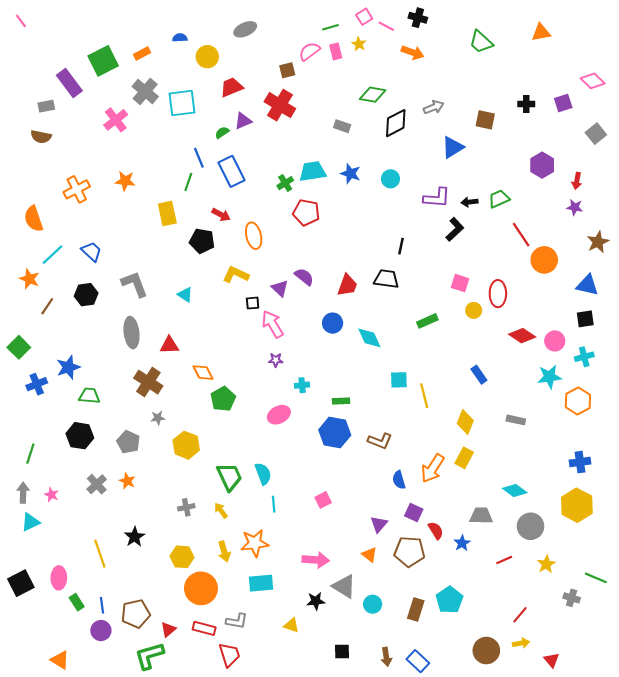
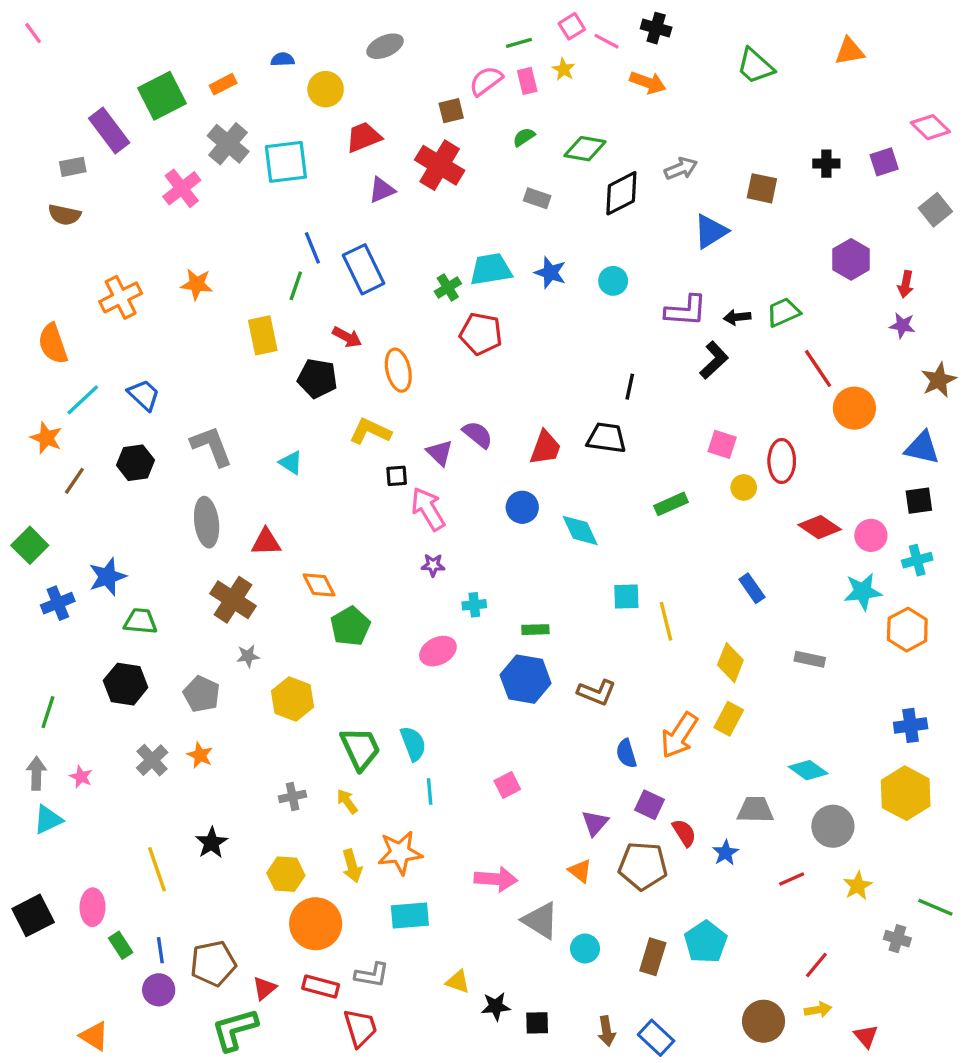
green semicircle: (222, 132) -> (524, 137), moved
black star: (316, 601) -> (496, 1006), moved

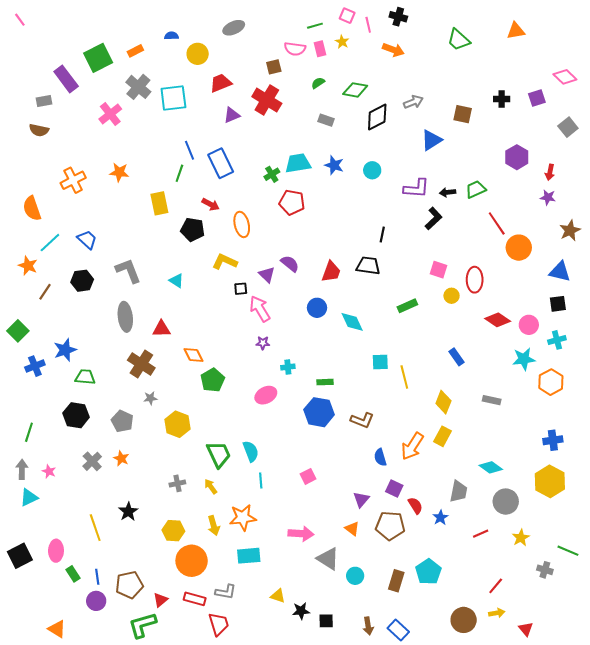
pink square: (572, 26) -> (347, 16), turned -35
pink line: (607, 41) -> (368, 25), turned 49
pink semicircle: (486, 81) -> (295, 49), turned -135
gray trapezoid: (755, 810) -> (459, 491), turned 100

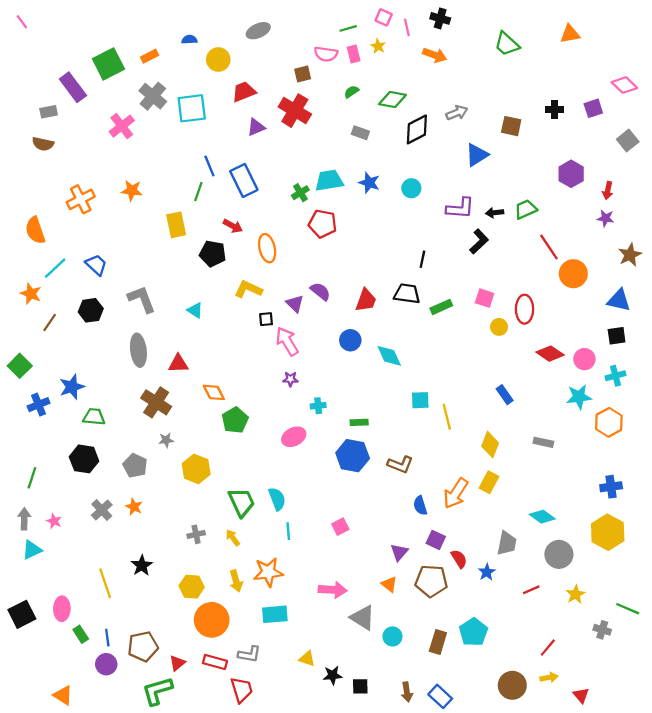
green rectangle: (407, 306) -> (441, 307), moved

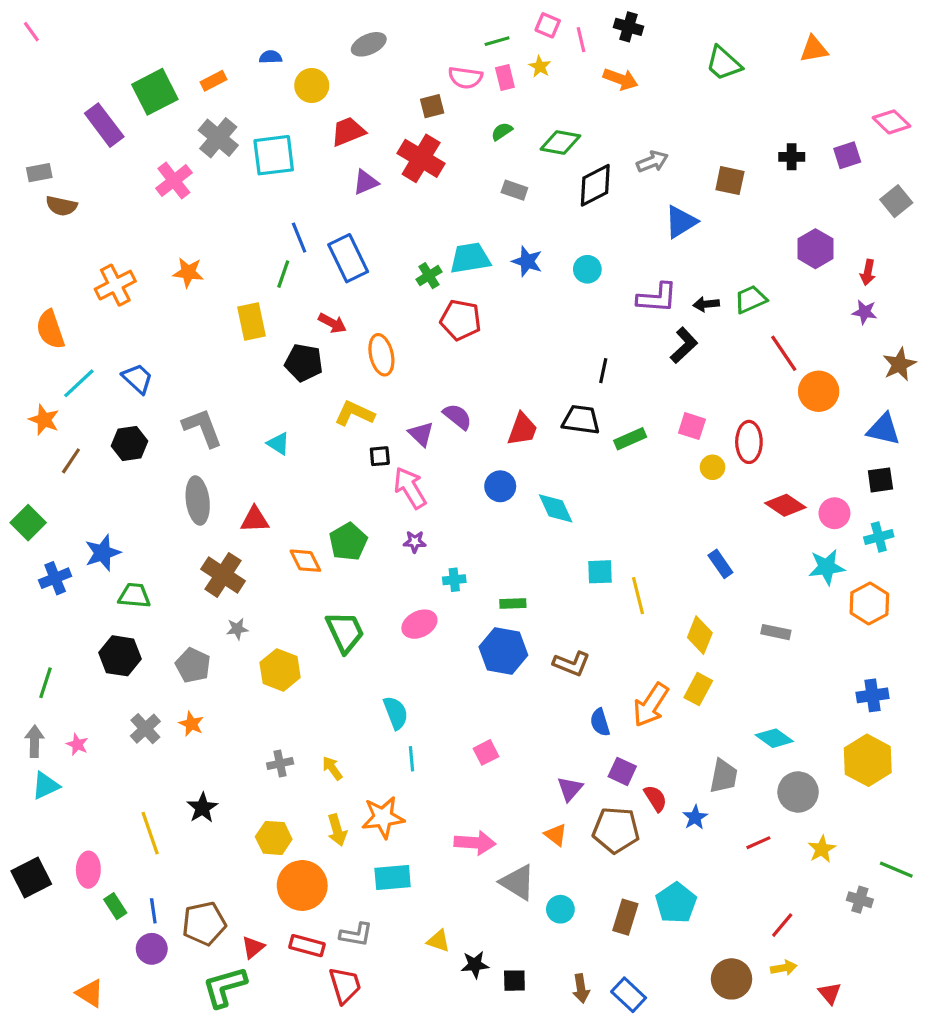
gray rectangle: (49, 112) -> (39, 173), moved
green pentagon: (235, 420) -> (348, 542), moved
green trapezoid: (242, 502) -> (345, 632), moved

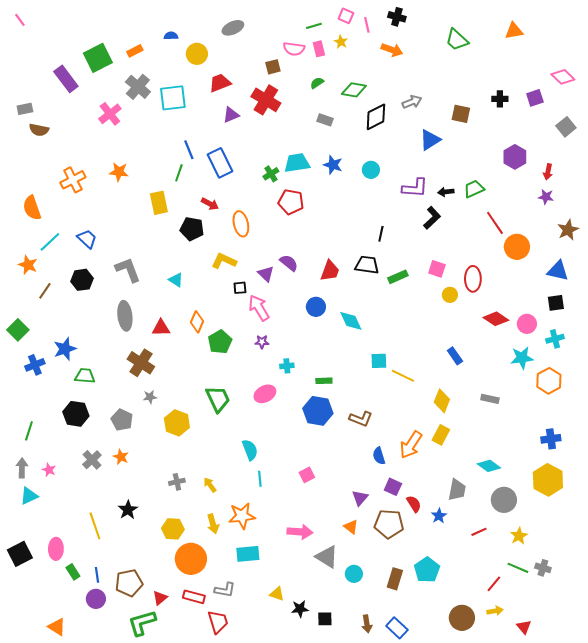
orange diamond: (305, 561) -> (197, 322), moved, turned 50
yellow line: (638, 596) -> (403, 376), turned -50
green line: (896, 870) -> (518, 568), moved

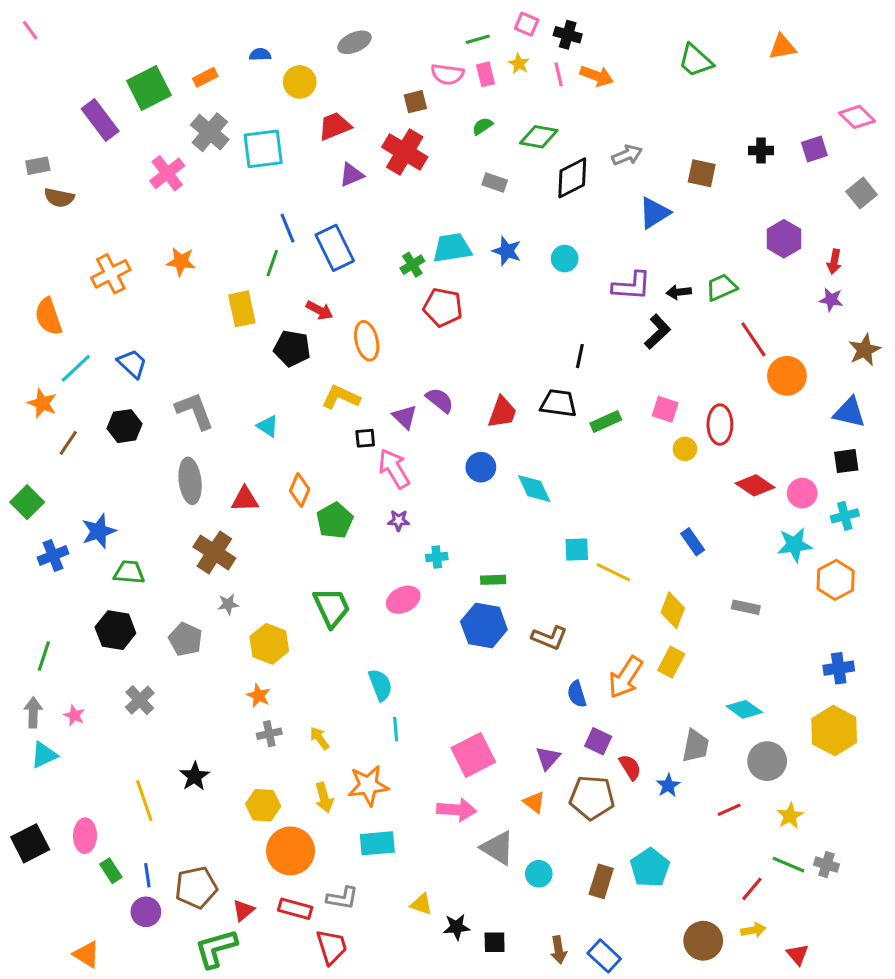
black cross: (397, 17) -> (568, 35), moved
pink line: (367, 25) -> (559, 74), moved
orange star: (121, 457) -> (259, 696), moved
pink square: (307, 475) -> (473, 755), moved, size x1.8

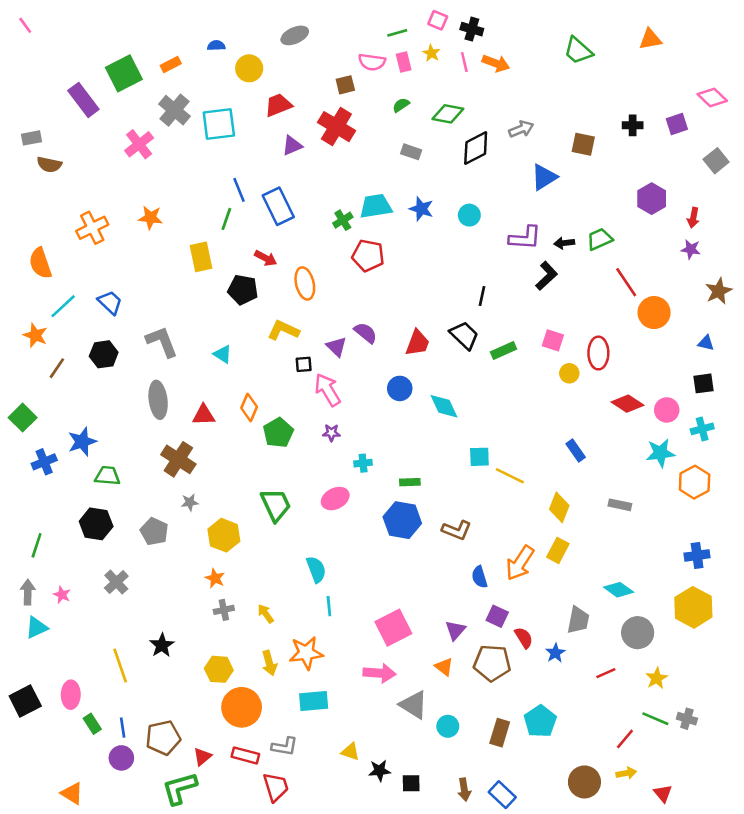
black trapezoid: (559, 403) -> (464, 335), turned 36
blue triangle: (849, 412) -> (706, 343), size x0.6

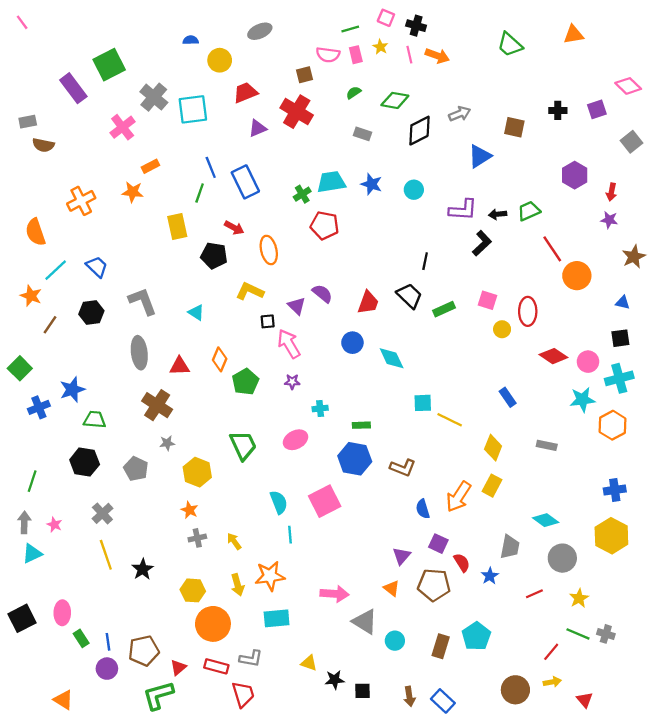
orange rectangle: (171, 65) -> (150, 166), moved
cyan cross: (702, 429) -> (619, 378), size x1.4
pink square: (393, 628) -> (325, 501), moved
yellow line: (120, 666) -> (106, 555), moved

